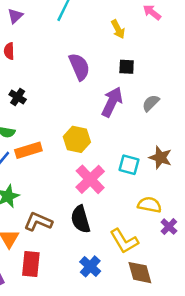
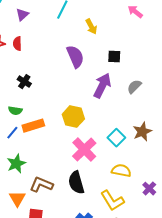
yellow arrow: (118, 29) -> (91, 27), moved
brown star: (160, 158) -> (142, 132), turned 30
cyan square: (129, 165) -> (116, 138), turned 30
yellow semicircle: (150, 205) -> (121, 171), moved

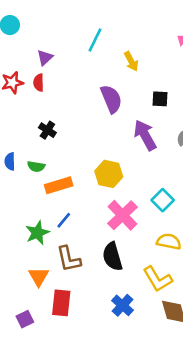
purple triangle: (22, 15) -> (45, 58), moved
purple arrow: (102, 86) -> (145, 135), turned -55
blue line: (12, 133) -> (64, 220), moved
brown L-shape: (41, 185) -> (69, 259), turned -125

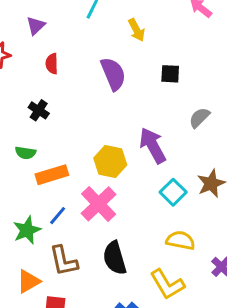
red semicircle: (39, 83) -> (52, 64), moved
purple arrow: (145, 135) -> (153, 145), moved
pink cross: (122, 215) -> (99, 204), moved
orange triangle: (39, 277) -> (28, 281), turned 30

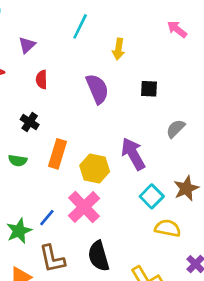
yellow arrow: (137, 30) -> (119, 49), turned 36
orange rectangle: (52, 175) -> (57, 154), moved, turned -56
yellow semicircle: (180, 240) -> (168, 228), moved

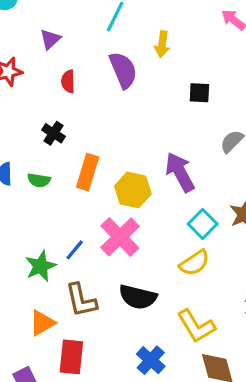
purple semicircle: (97, 89) -> (123, 70), moved
yellow semicircle: (168, 228) -> (195, 263), moved, turned 135
black semicircle: (99, 256) -> (138, 297), turned -60

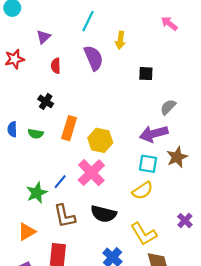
purple arrow: (180, 172) -> (154, 134), moved, turned -76
cyan square: (203, 224) -> (148, 164), turned -36
orange triangle: (42, 323) -> (27, 232), moved

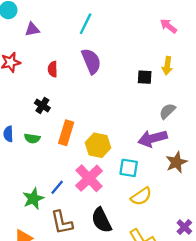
purple triangle: (43, 37) -> (32, 29), moved, turned 32
yellow arrow: (120, 40) -> (167, 66), moved
cyan square: (148, 164) -> (129, 168), moved
black semicircle: (104, 214) -> (101, 220), turned 50

